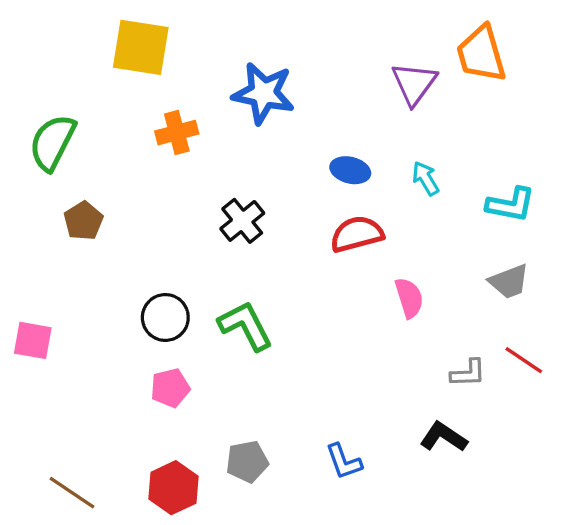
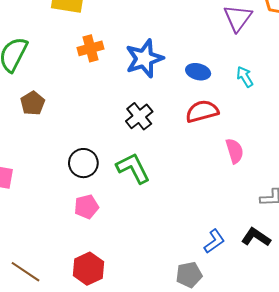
blue star: (264, 93) -> (144, 58), moved, turned -30
black cross: (242, 221) -> (139, 116), moved
gray pentagon: (247, 462) -> (189, 275), moved
blue L-shape: (344, 462) -> (214, 241), moved, turned -105

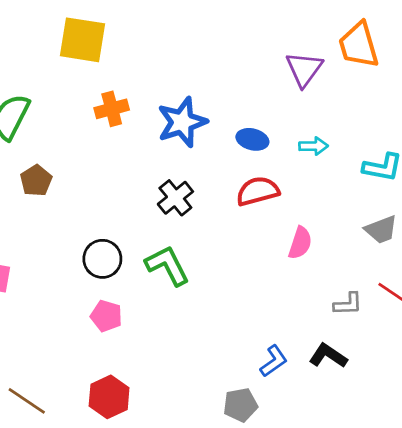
cyan arrow: (245, 77) -> (313, 146), turned 120
pink semicircle: (235, 151) -> (300, 243), turned 35
pink pentagon: (86, 207) -> (106, 316), turned 30

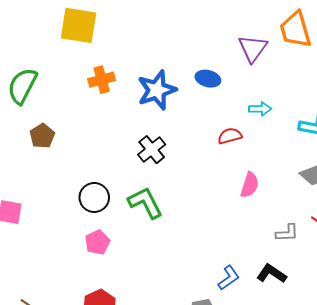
blue ellipse: (252, 139) -> (208, 79), moved
red semicircle: (258, 191) -> (230, 136), moved, size x0.7
pink pentagon: (106, 316) -> (97, 242), turned 30

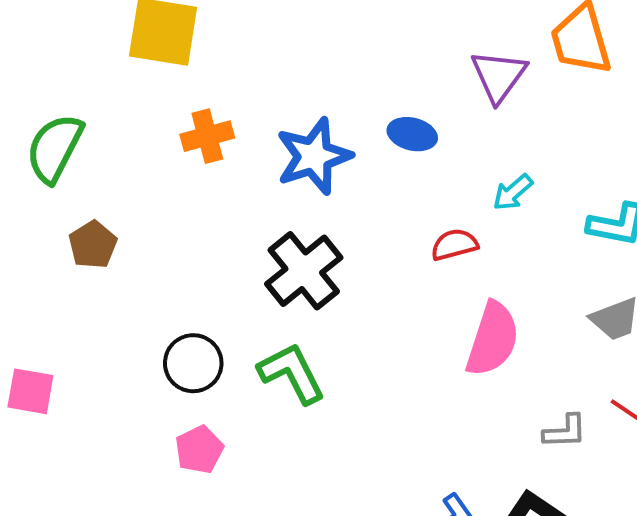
cyan arrow: (260, 109) -> (513, 192), turned 140
black cross: (152, 150) -> (304, 271), size x1.4
pink semicircle: (250, 185) -> (493, 339), size x1.5

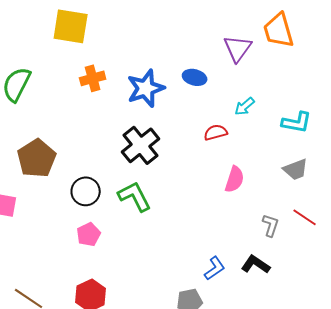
brown pentagon: (93, 245) -> (37, 158), moved, size x1.6
pink semicircle: (493, 339) -> (235, 179), size x0.7
gray L-shape: (565, 432) -> (271, 225), turned -70

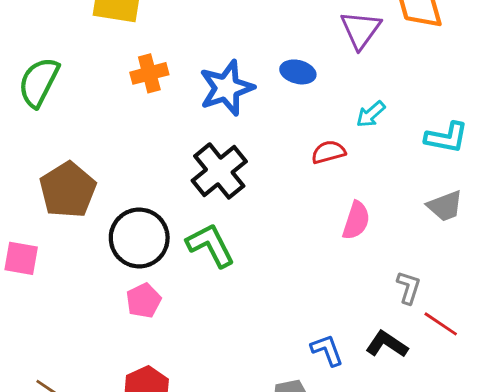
black circle: (86, 191) -> (139, 238), size x1.4
red line: (305, 217) -> (441, 324), moved
blue L-shape: (215, 268) -> (327, 350), turned -75

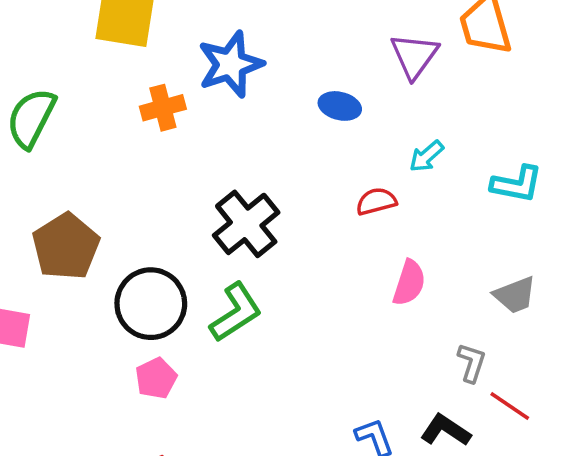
blue star: (227, 88) -> (231, 64), moved
gray trapezoid: (445, 206) -> (515, 295), moved
green L-shape: (211, 245) -> (236, 312), turned 84

